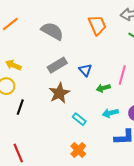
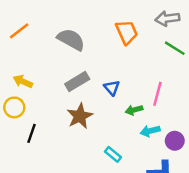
cyan arrow: (110, 113) -> (150, 131), moved
cyan rectangle: (79, 119) -> (113, 154), moved

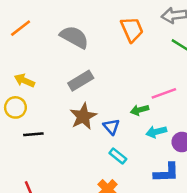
blue triangle: (112, 88) -> (111, 127), moved
pink line: (157, 94) -> (164, 93), turned 55
black line: (32, 133) -> (33, 134), turned 66

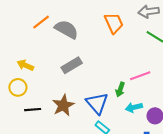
orange line: (21, 28) -> (41, 22), moved
green arrow: (140, 110) -> (120, 90), turned -56
brown star: (83, 116) -> (63, 105), moved
blue triangle: (111, 127) -> (97, 103), size x1.6

